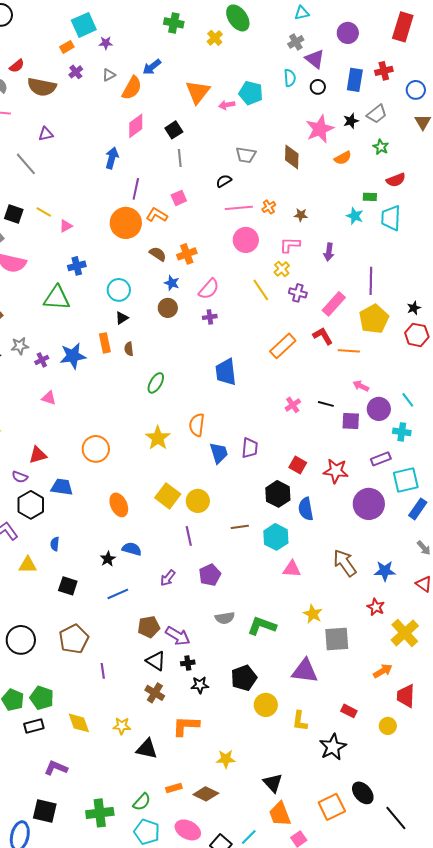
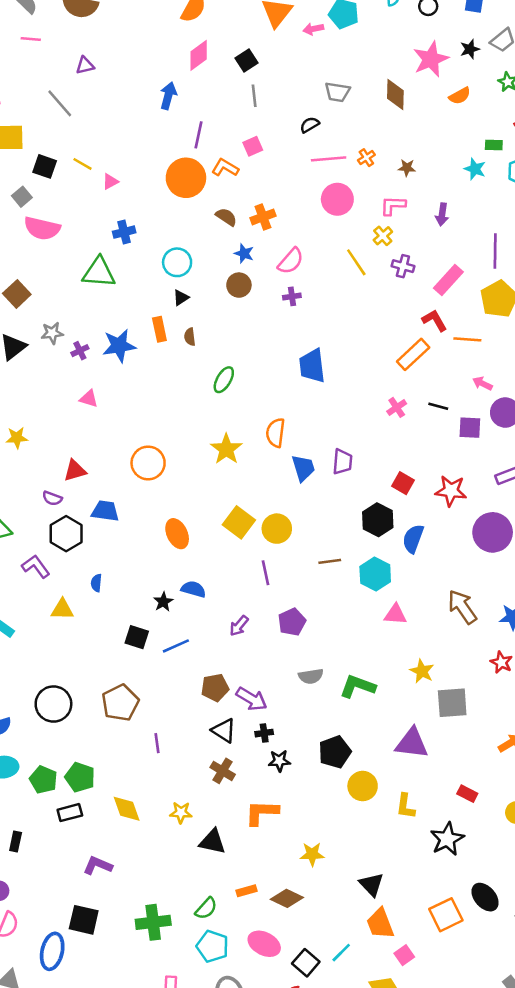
orange rectangle: (283, 346) -> (413, 354), moved
blue semicircle: (306, 509) -> (413, 539), turned 30
black square: (68, 586) -> (137, 637), moved

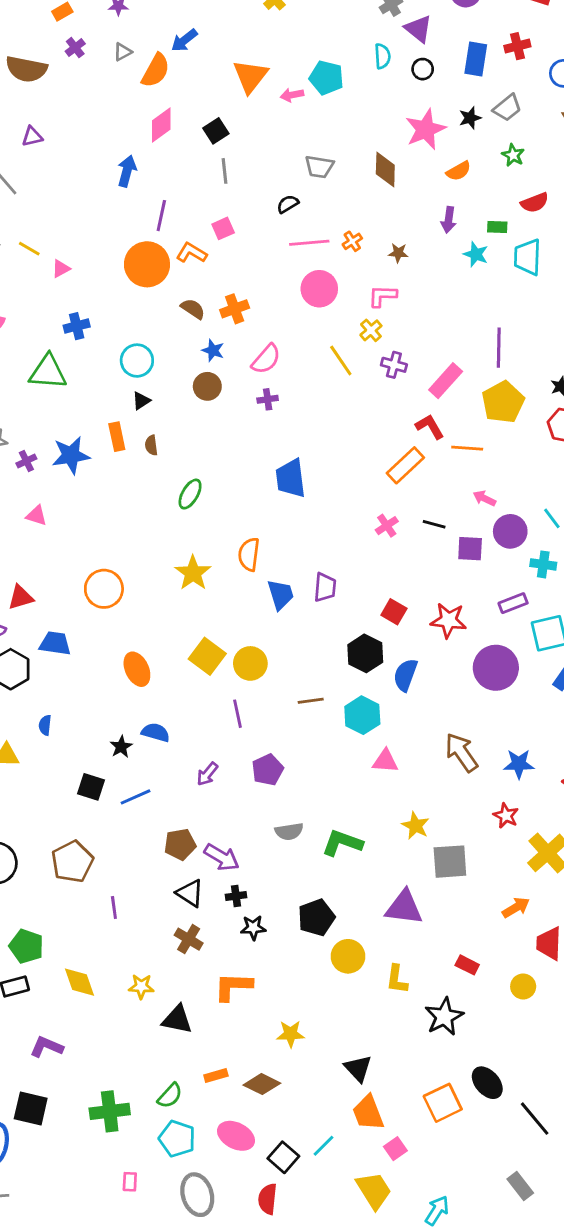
purple arrow: (442, 214) -> (448, 220), moved

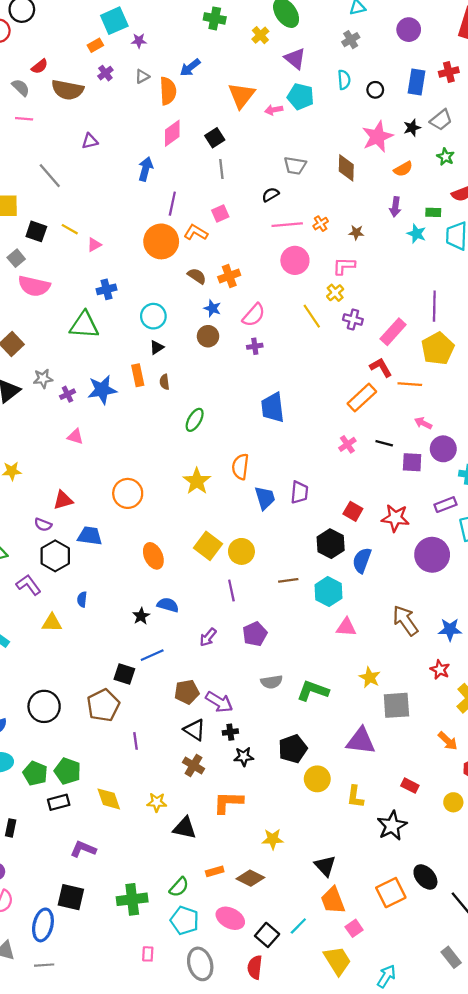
purple triangle: (418, 29) -> (295, 59), moved
orange semicircle: (156, 70) -> (168, 91), turned -32
purple triangle: (32, 137) -> (90, 141), moved
black square: (91, 787) -> (124, 674), moved
orange arrow: (516, 908) -> (448, 741), turned 75

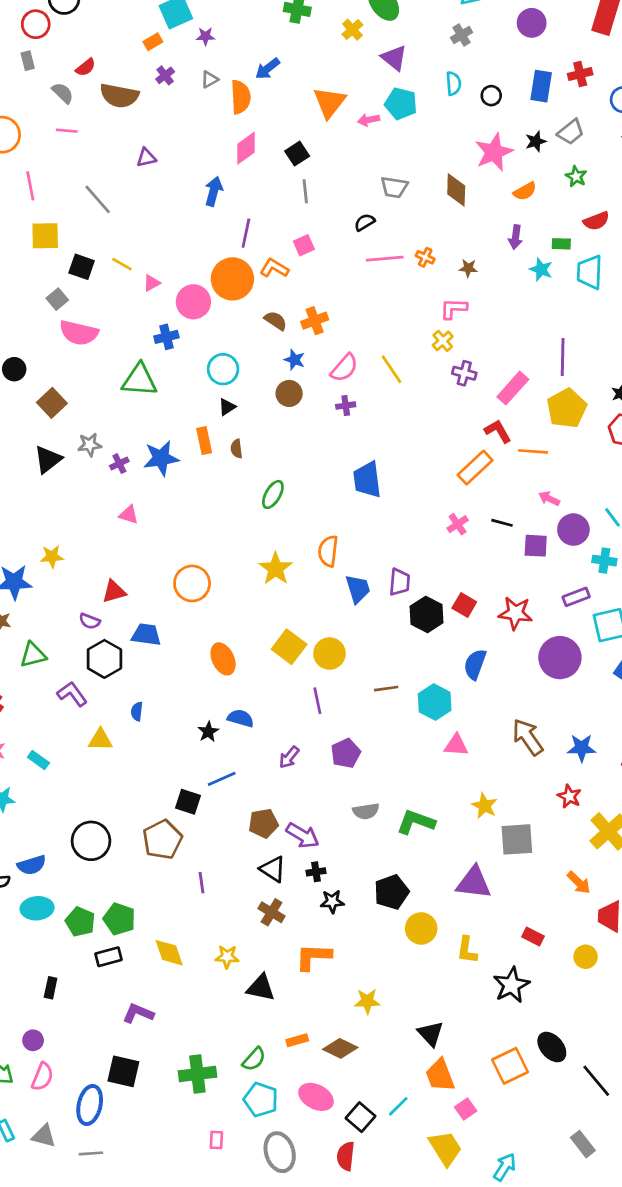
orange cross: (321, 224) -> (425, 257), turned -32
pink circle: (295, 260) -> (193, 302), moved
yellow line: (312, 316) -> (391, 369), moved
black hexagon: (331, 544) -> (427, 614), moved

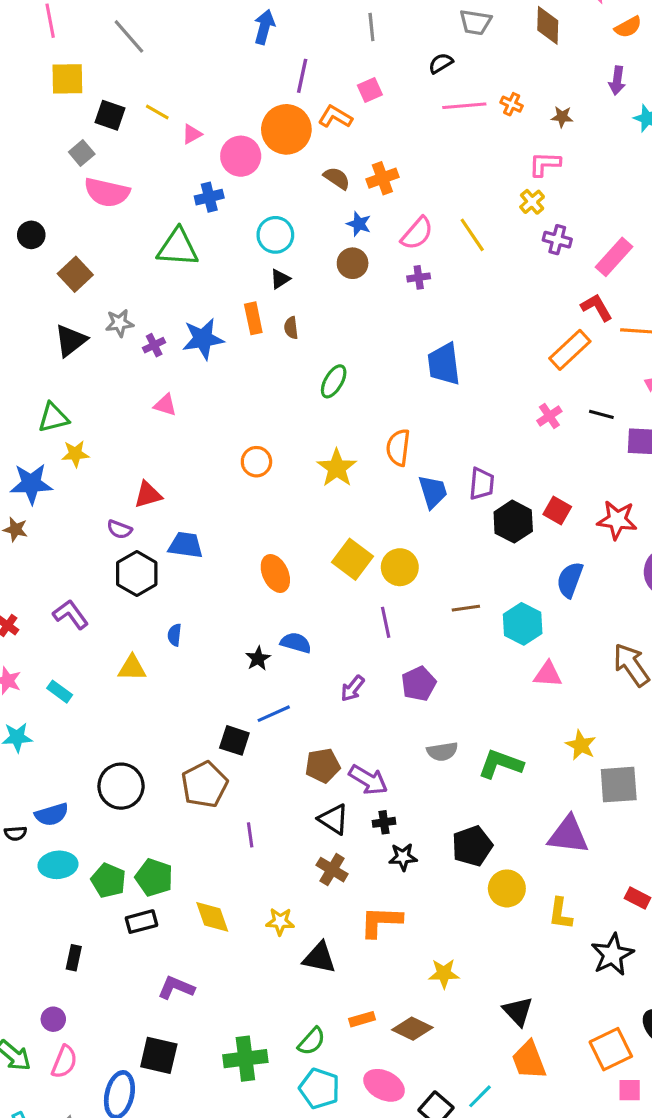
orange circle: (192, 583) -> (256, 462), moved, size x0.7
green triangle: (33, 655) -> (53, 418), moved
purple L-shape: (72, 694) -> (71, 614), moved
pink square: (466, 1109) -> (630, 1090), moved, turned 35

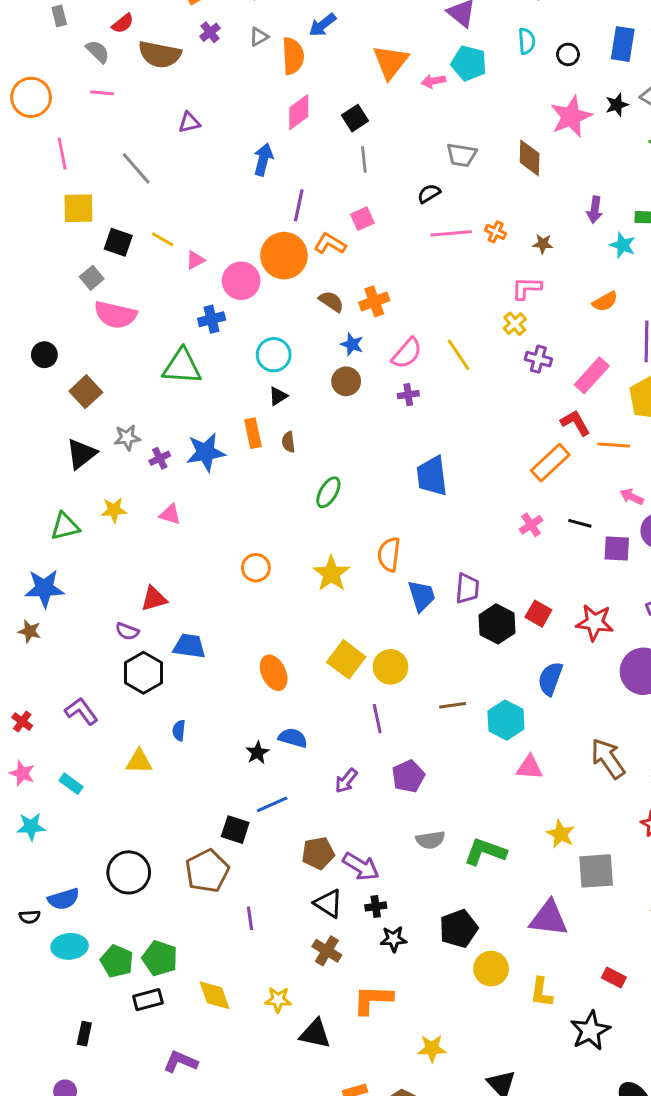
orange semicircle: (628, 27) -> (605, 301), moved
yellow star: (75, 454) -> (114, 510), moved

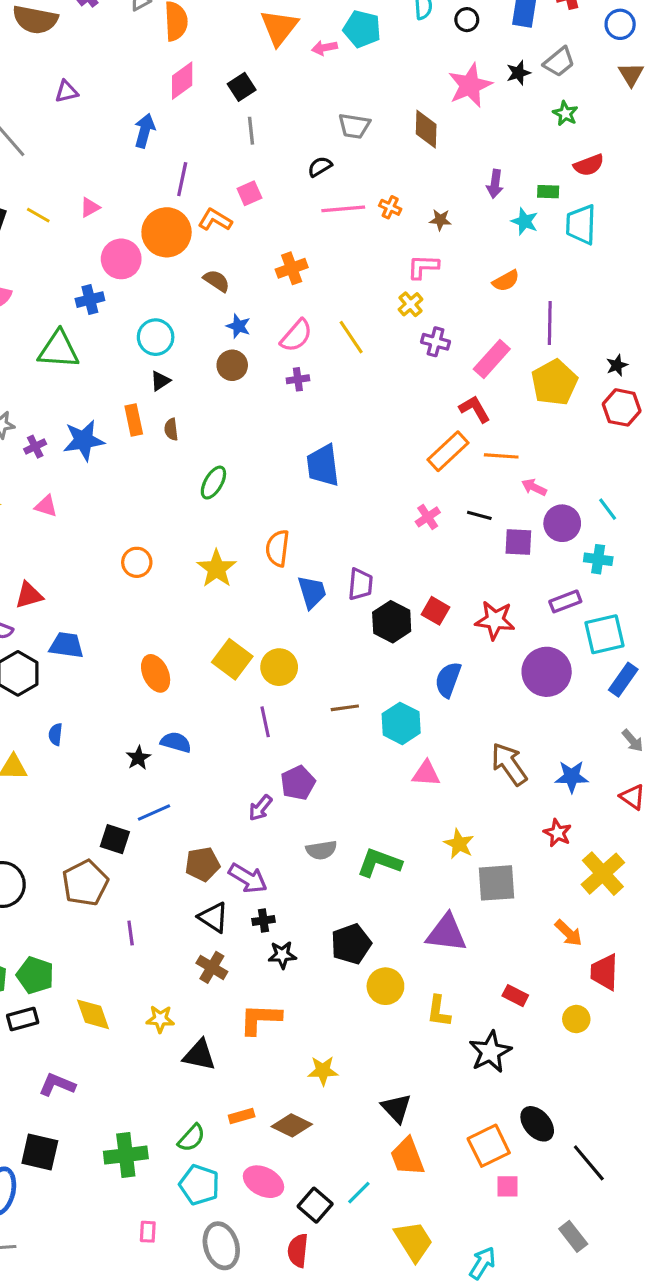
pink triangle: (195, 260) -> (90, 207), moved
orange cross: (374, 301) -> (292, 268), moved
orange line: (614, 445) -> (501, 456), moved
purple arrow: (346, 781) -> (260, 808), moved

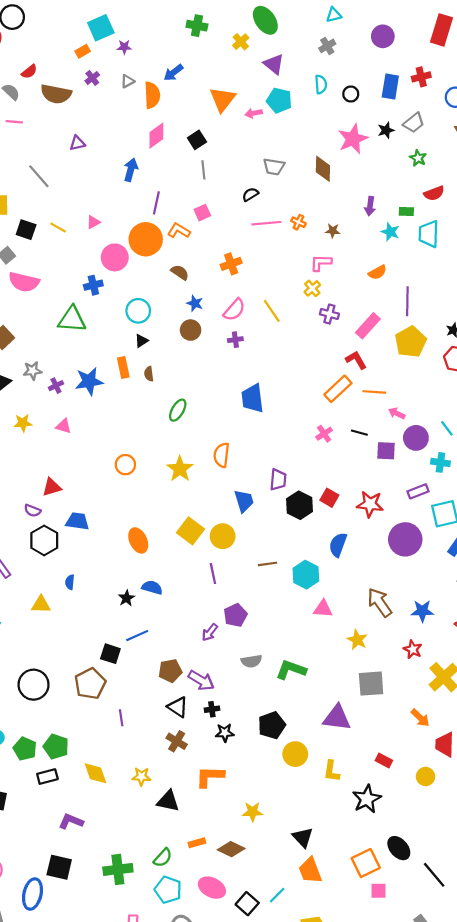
blue trapezoid: (312, 592) -> (244, 501), moved
yellow star: (459, 844) -> (357, 640), moved

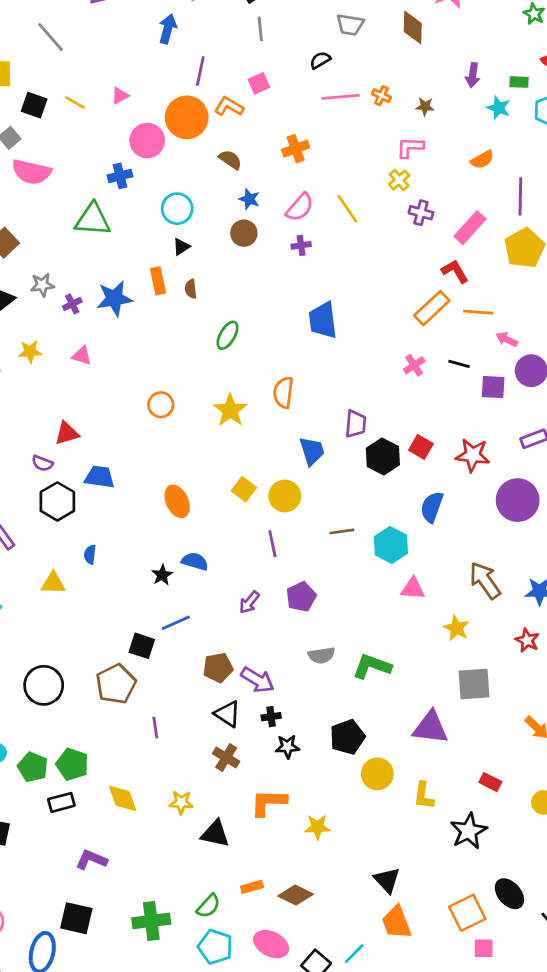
yellow square: (191, 531) -> (244, 489), size x0.7
purple arrow: (210, 632) -> (249, 602), moved
yellow star: (253, 812) -> (317, 827), moved

